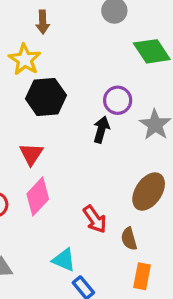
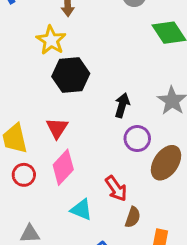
purple circle: (118, 100) -> (137, 139), moved
brown semicircle: (129, 239) -> (133, 217), moved, turned -145
cyan triangle: (64, 260) -> (81, 210), moved

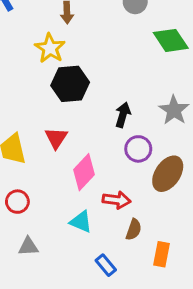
pink diamond: (63, 167) -> (84, 172), moved
red circle: (24, 175) -> (17, 202), moved
red arrow: (116, 188) -> (117, 200), turned -48

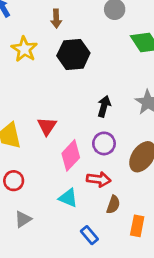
yellow star: (50, 48) -> (24, 49), moved
black hexagon: (70, 84) -> (73, 54), moved
purple circle: (138, 149) -> (104, 143), moved
gray triangle: (28, 247) -> (23, 219), turned -30

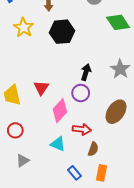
purple circle: (104, 143) -> (81, 93), moved
orange rectangle: (137, 226) -> (101, 173), moved

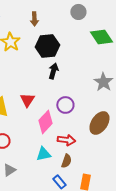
black arrow: (86, 72) -> (53, 71), moved
cyan triangle: (58, 144) -> (43, 154), turned -35
brown semicircle: (93, 149) -> (66, 161), moved

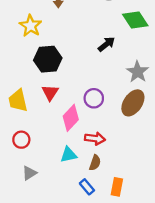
black hexagon: (47, 46) -> (48, 59), moved
black arrow: (53, 71) -> (106, 44), moved, turned 35
brown ellipse: (99, 123) -> (133, 103), moved

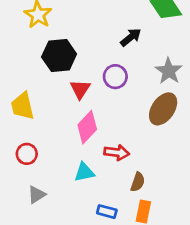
red triangle: (50, 93) -> (80, 89), moved
purple circle: (94, 98) -> (115, 77), moved
brown semicircle: (95, 163) -> (138, 182), moved
blue rectangle: (87, 187) -> (107, 212), turned -35

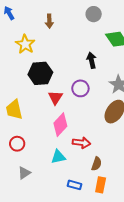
black arrow: (131, 37) -> (92, 60), turned -63

